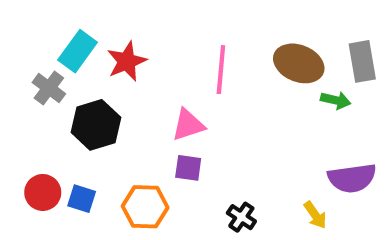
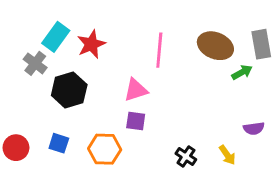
green arrow: (336, 100) -> (242, 72), turned -42
purple semicircle: (352, 178) -> (254, 128), size x0.6
red circle: (43, 192) -> (16, 148), moved
black cross: (241, 217) -> (186, 156), moved

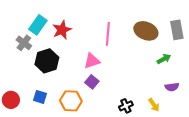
green arrow: (242, 72) -> (164, 59), moved
purple square: (136, 121) -> (92, 82), turned 32
black cross: (186, 156) -> (126, 106), turned 32

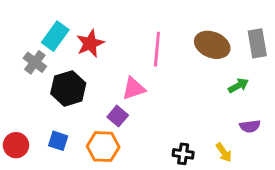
purple square: (92, 82) -> (118, 116), moved
black cross: (126, 106) -> (183, 154), turned 32

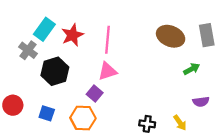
pink line: (157, 49) -> (107, 40), moved
red circle: (16, 145) -> (13, 105), moved

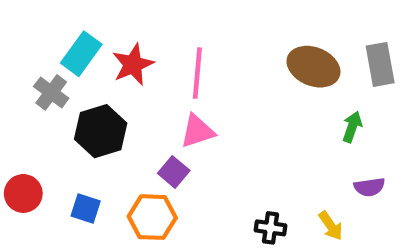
green arrow: (192, 69) -> (352, 127), turned -42

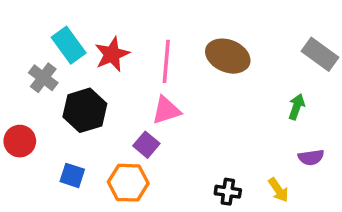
cyan rectangle: (81, 54) -> (69, 45), turned -72
gray rectangle: (380, 64) -> (320, 54), turned -44
brown ellipse: (313, 67) -> (228, 56), moved
red circle: (23, 193) -> (20, 141), moved

